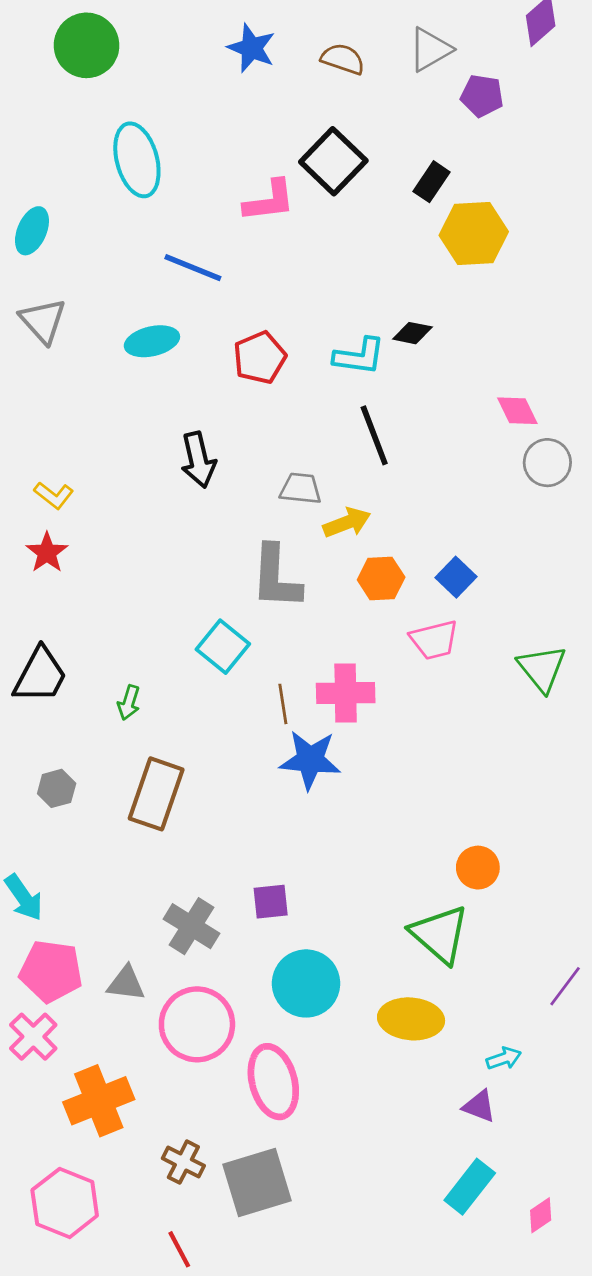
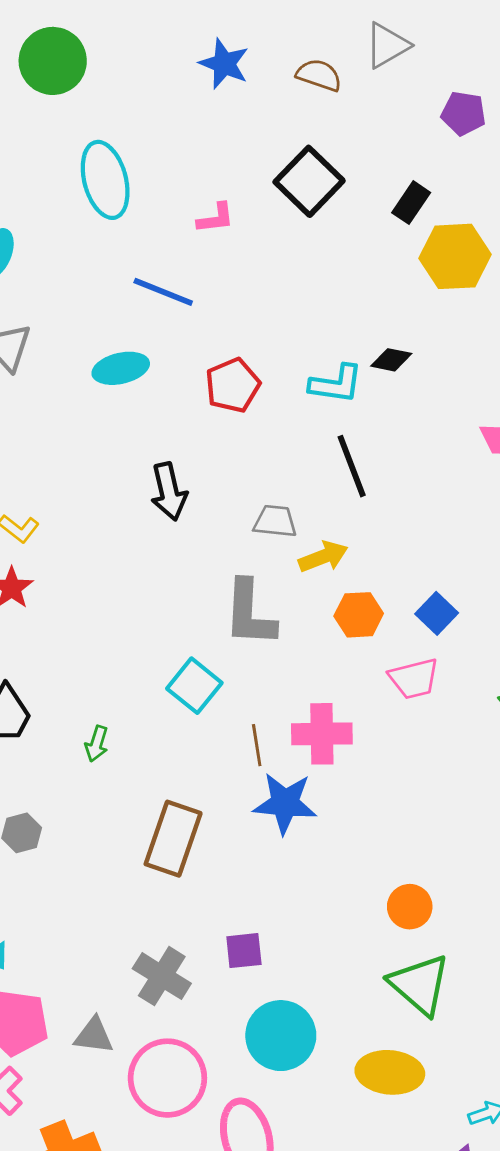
gray triangle: (430, 49) -> (387, 45), moved
pink L-shape: (269, 201) -> (216, 218), moved, size x0.7
brown rectangle: (156, 794) -> (173, 839), moved
orange circle: (478, 868) -> (410, 907), moved

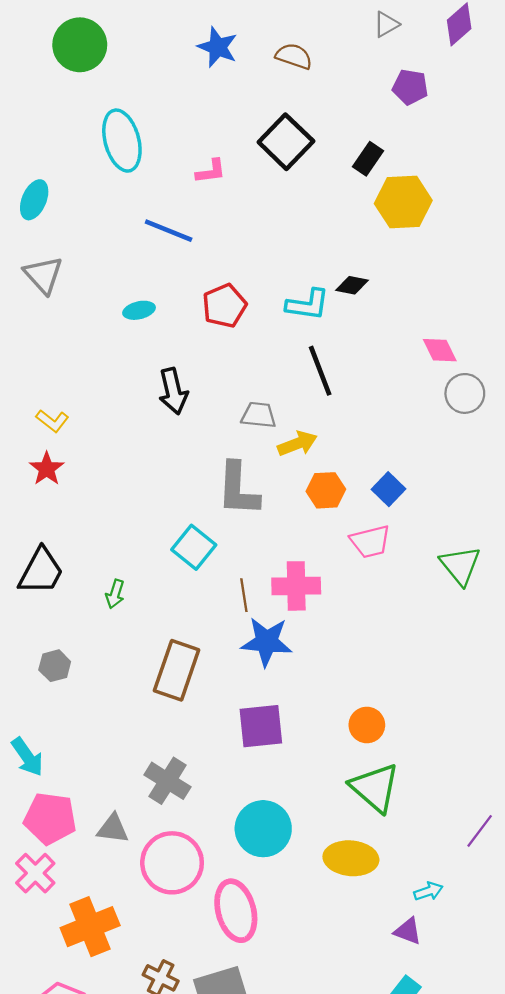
gray triangle: (387, 45) -> (386, 24), moved, size x0.7
cyan ellipse: (121, 368) -> (139, 310), moved, size x0.7
purple square: (244, 951) -> (261, 726), moved, size x1.5

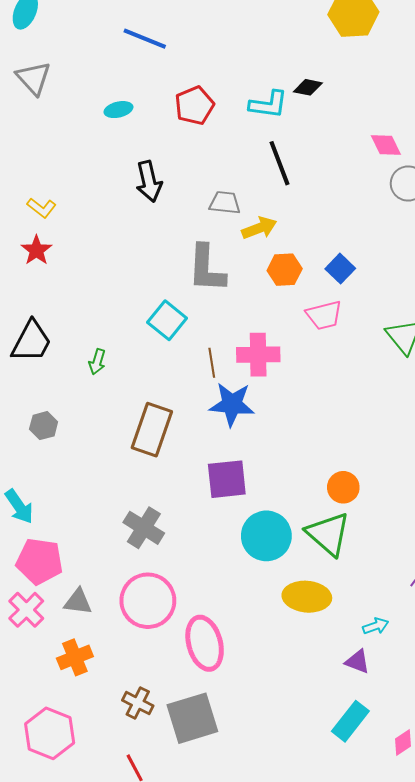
orange circle: (367, 725) -> (343, 487), moved
gray triangle: (113, 829) -> (78, 602), moved
cyan circle: (263, 829) -> (266, 536), moved
orange cross: (90, 927) -> (75, 657), size x0.7

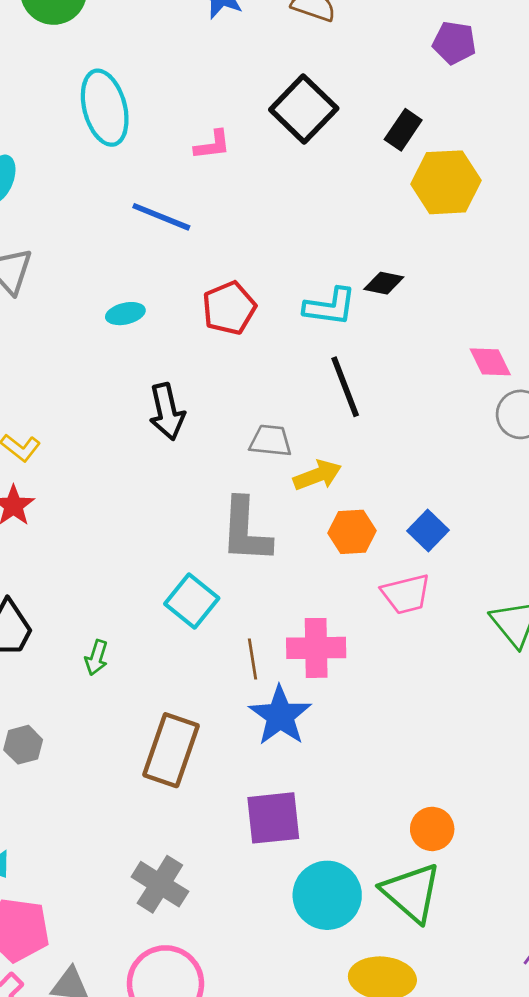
blue star: (232, 404) -> (280, 716), turned 30

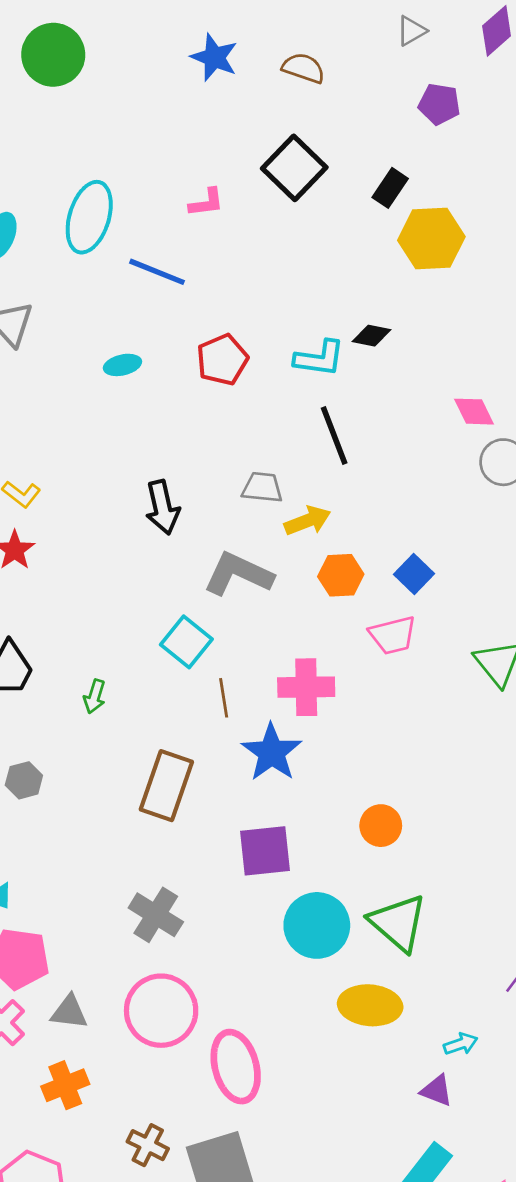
cyan ellipse: (105, 108) -> (89, 217), moved, turned 32
black arrow: (167, 412) -> (162, 507), moved
gray L-shape: (246, 530) -> (238, 574), turned 112
brown line: (253, 659) -> (224, 698), moved
orange circle: (432, 829) -> (381, 826), moved

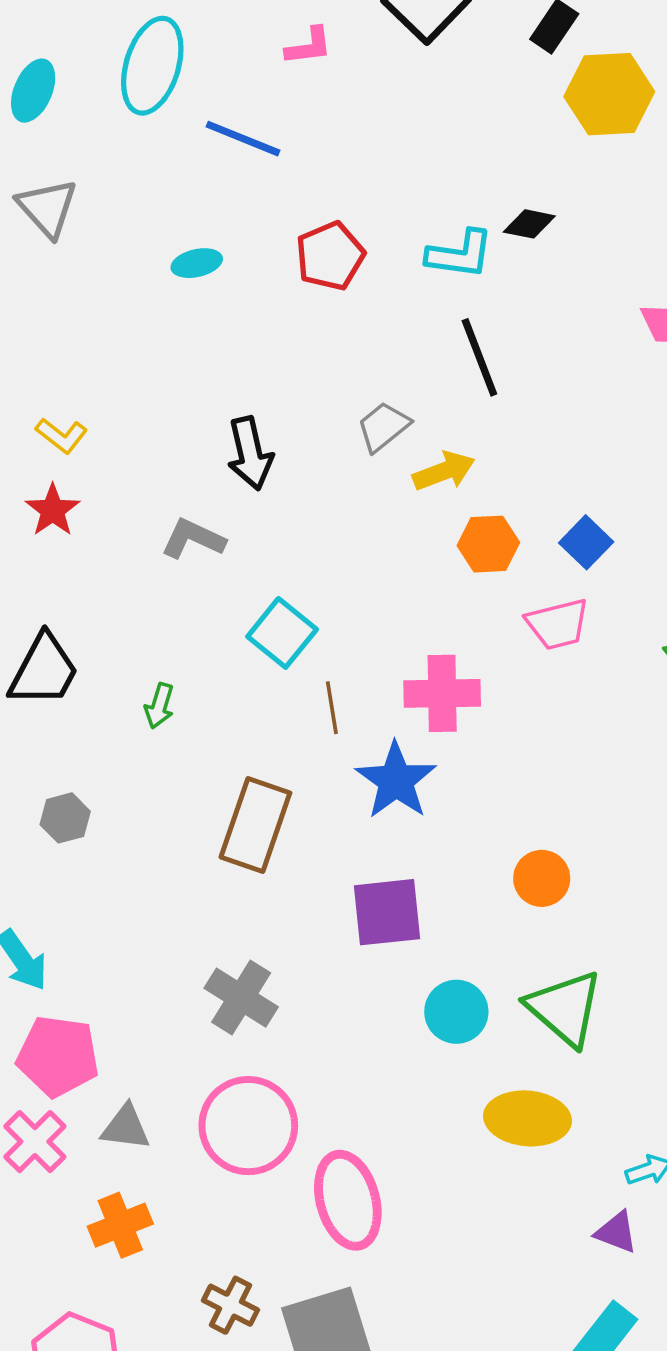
gray trapezoid: (262, 487) -> (383, 427), turned -45
gray L-shape: (238, 574) -> (193, 539), moved, size x0.7
cyan circle: (317, 925) -> (456, 1012), size x0.7

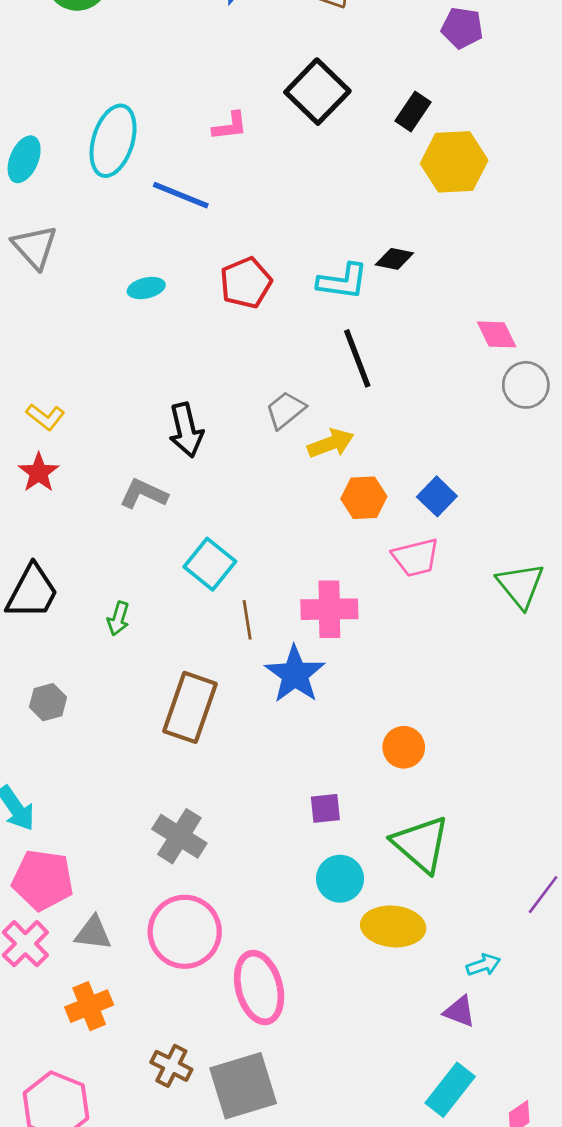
purple square: (387, 912) -> (325, 808), moved, size x0.6
cyan circle: (456, 1012) -> (340, 879), moved

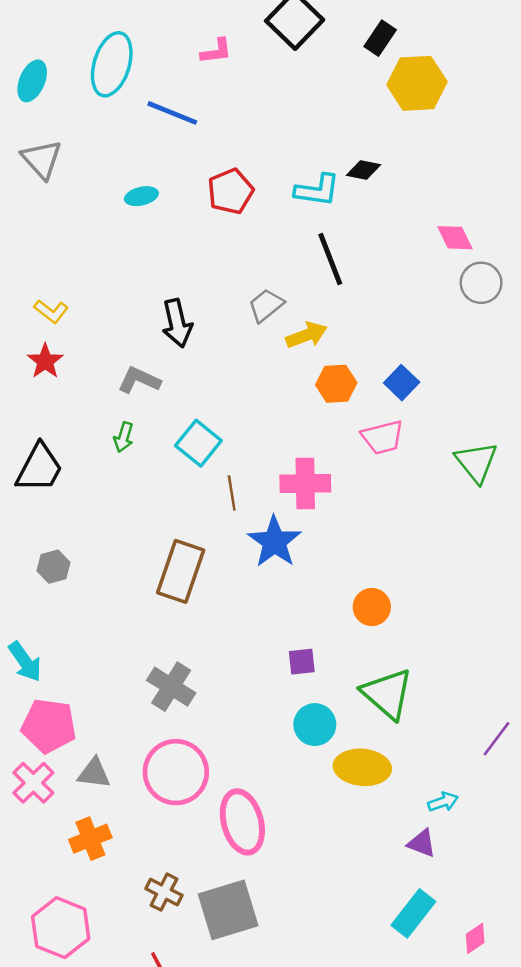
green arrow: (118, 619) -> (124, 437), moved

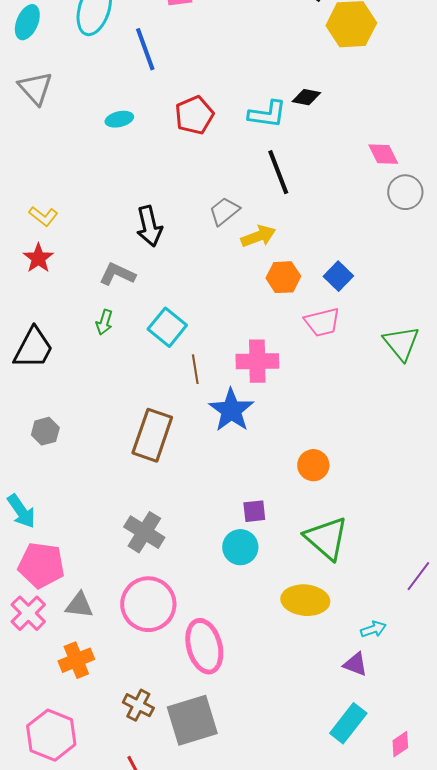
blue line: (172, 113) -> (145, 49), turned 48
cyan circle: (315, 725) -> (240, 547), moved

